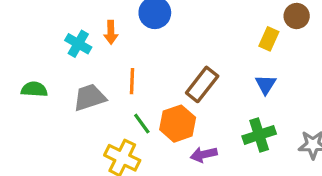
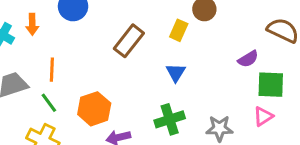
brown rectangle: (202, 84) -> (129, 41), moved
green line: (142, 124) -> (49, 103), moved

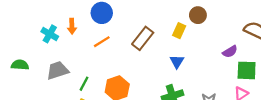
orange line: (52, 70) -> (102, 42), moved, turned 56
green line: (49, 103) -> (84, 84), turned 64

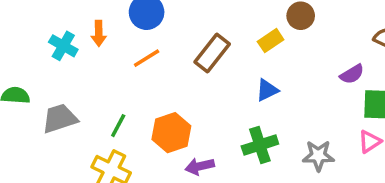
yellow rectangle: (179, 31) -> (271, 41), turned 32
blue triangle: (177, 62) -> (267, 90), turned 32
gray trapezoid: (58, 70) -> (60, 118), moved

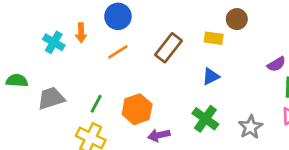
yellow rectangle: (271, 41) -> (214, 38), turned 42
green cross: (260, 145) -> (205, 119), turned -36
gray star: (318, 156) -> (250, 127), turned -30

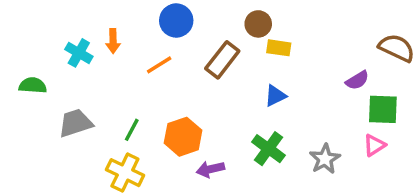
blue circle: (118, 16) -> (176, 21), moved
brown circle: (237, 19) -> (258, 24), moved
green semicircle: (17, 81) -> (33, 85), moved

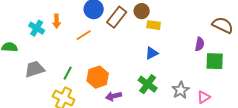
brown rectangle: (222, 60) -> (117, 17), moved
purple semicircle: (357, 80) -> (200, 44), turned -48
pink triangle: (374, 145) -> (204, 97), moved

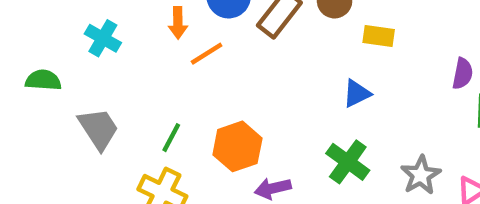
orange arrow: (57, 21) -> (178, 23), moved
yellow rectangle: (154, 25) -> (379, 36), moved
gray trapezoid: (35, 69) -> (98, 129), turned 75

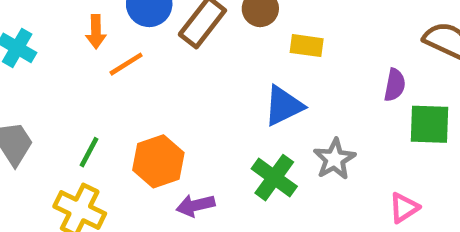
blue triangle: (357, 93) -> (283, 106), size x1.4
gray star: (421, 175) -> (334, 159), moved

